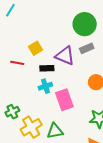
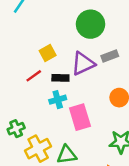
green circle: (85, 24) -> (90, 24), moved
purple triangle: (65, 56) -> (83, 64), turned -50
red line: (17, 63) -> (34, 76), moved, turned -48

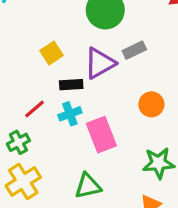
red line: (34, 76) -> (34, 109), moved
green cross: (16, 129) -> (18, 142), moved
yellow cross: (38, 149) -> (23, 181), moved

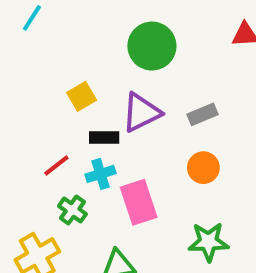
gray rectangle: (134, 50) -> (202, 114), moved
green cross: (18, 142) -> (72, 210), moved, turned -30

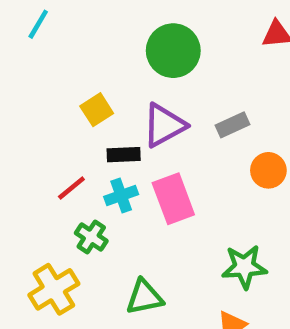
orange circle: (203, 168) -> (268, 170), moved
pink rectangle: (139, 202) -> (173, 199), moved

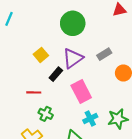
black rectangle: (124, 155) -> (56, 74), turned -40
red line: (71, 188) -> (34, 92), turned 48
cyan cross: (121, 195) -> (90, 118), moved

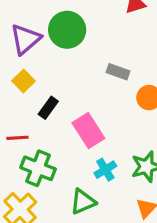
gray rectangle: (104, 54) -> (118, 72), turned 56
purple triangle: (73, 58) -> (25, 39), moved
green cross: (46, 114) -> (38, 168), size x1.5

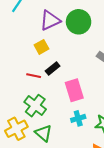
red line: (18, 138) -> (34, 76), moved
green triangle: (83, 202) -> (43, 133), moved, turned 48

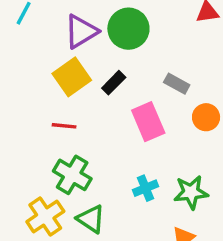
yellow square: (41, 47) -> (72, 77), size x1.5
black rectangle: (53, 68) -> (114, 83), moved
pink rectangle: (74, 90) -> (148, 122), moved

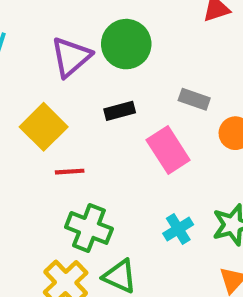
yellow square: (72, 77) -> (44, 127), moved
black rectangle: (114, 83) -> (120, 111), turned 40

